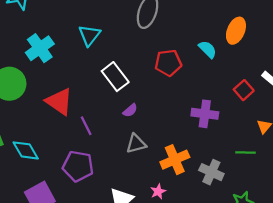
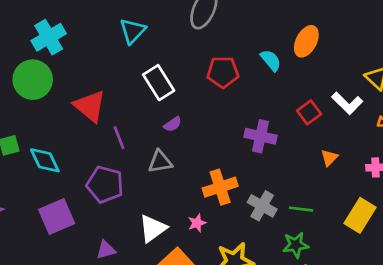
cyan cross: (40, 48) -> (49, 37), moved
gray triangle: (136, 144) -> (160, 162), moved
green line: (246, 153) -> (301, 209), moved

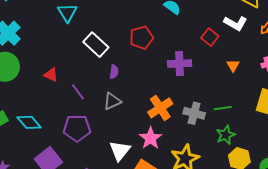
red pentagon: (223, 72) -> (141, 38), moved
red triangle: (90, 106) -> (51, 75), size x0.6
purple semicircle: (173, 124) -> (114, 72), turned -32
pink star: (197, 223) -> (151, 138), size x1.6

